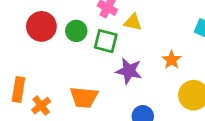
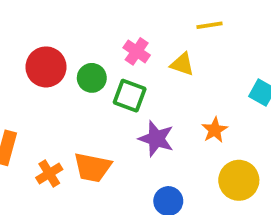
yellow triangle: (133, 22) -> (182, 64), moved
orange cross: (41, 106) -> (49, 173), moved

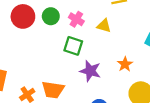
red circle: (46, 67) -> (23, 16), moved
green circle: (92, 78) -> (51, 16), moved

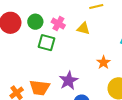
green square: (73, 46) -> (46, 43), moved
purple star: (90, 71) -> (69, 81), moved, turned 30

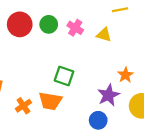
green square: (46, 43) -> (64, 76), moved
purple star: (69, 81) -> (108, 95), moved

